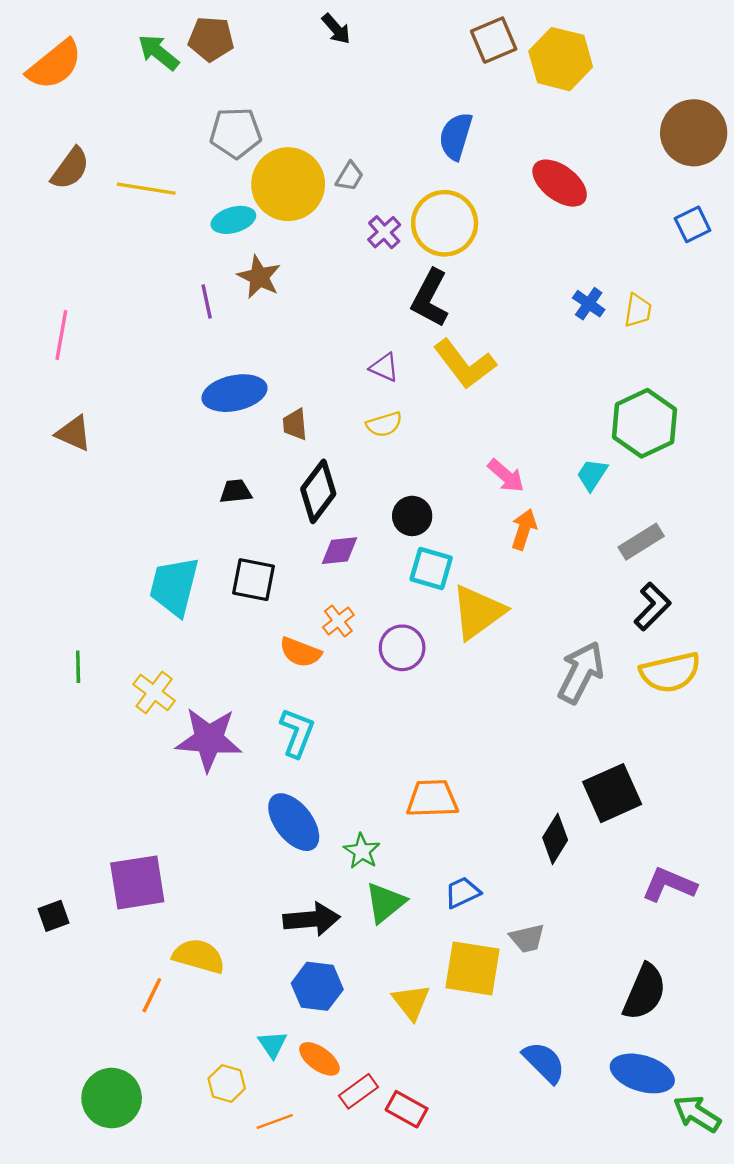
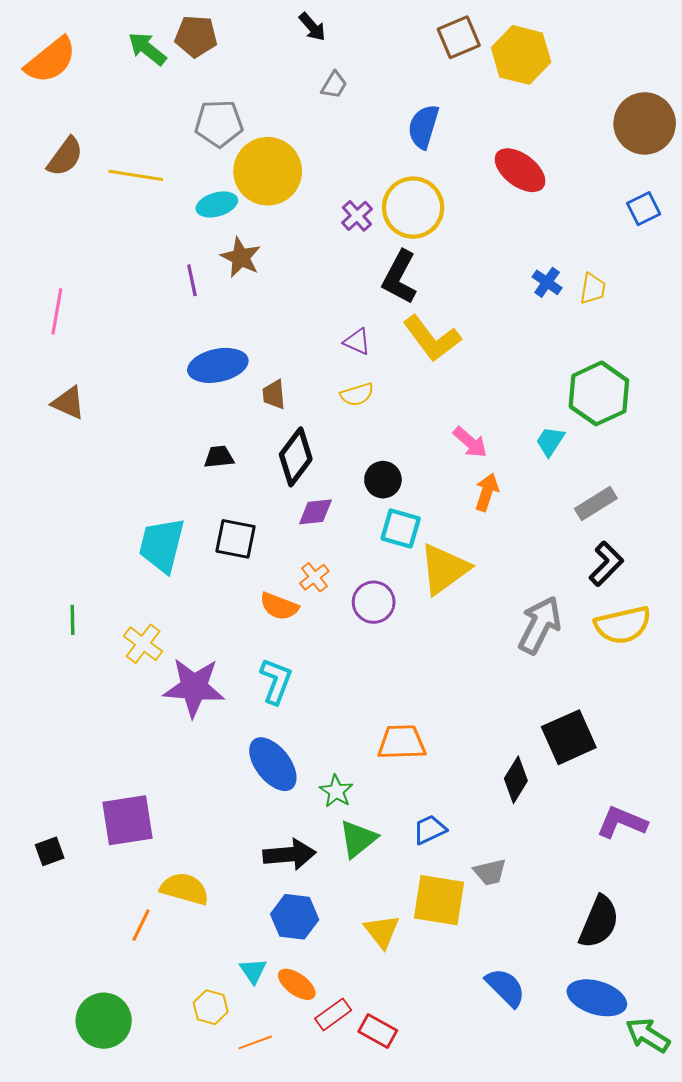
gray trapezoid: (350, 176) -> (334, 85), moved

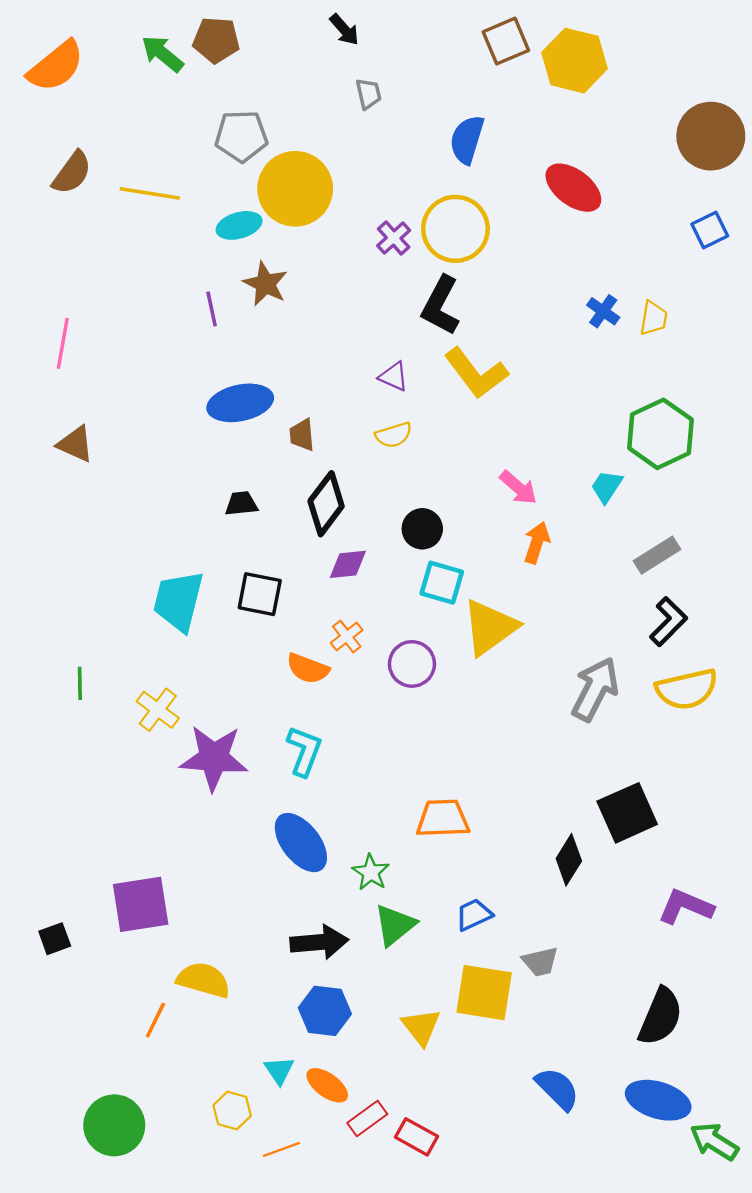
gray trapezoid: (334, 85) -> (368, 94), turned -44

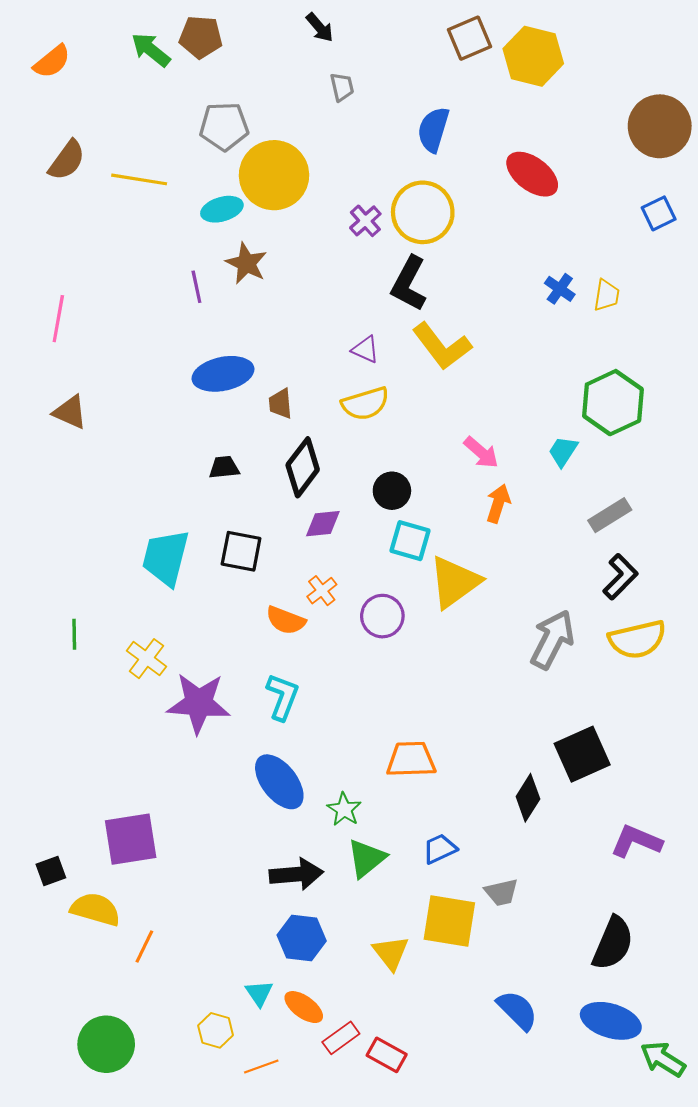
orange semicircle: (56, 66) -> (52, 62), size x0.7
yellow semicircle: (394, 435) -> (365, 404), size x1.4
yellow semicircle: (204, 980) -> (96, 909), moved

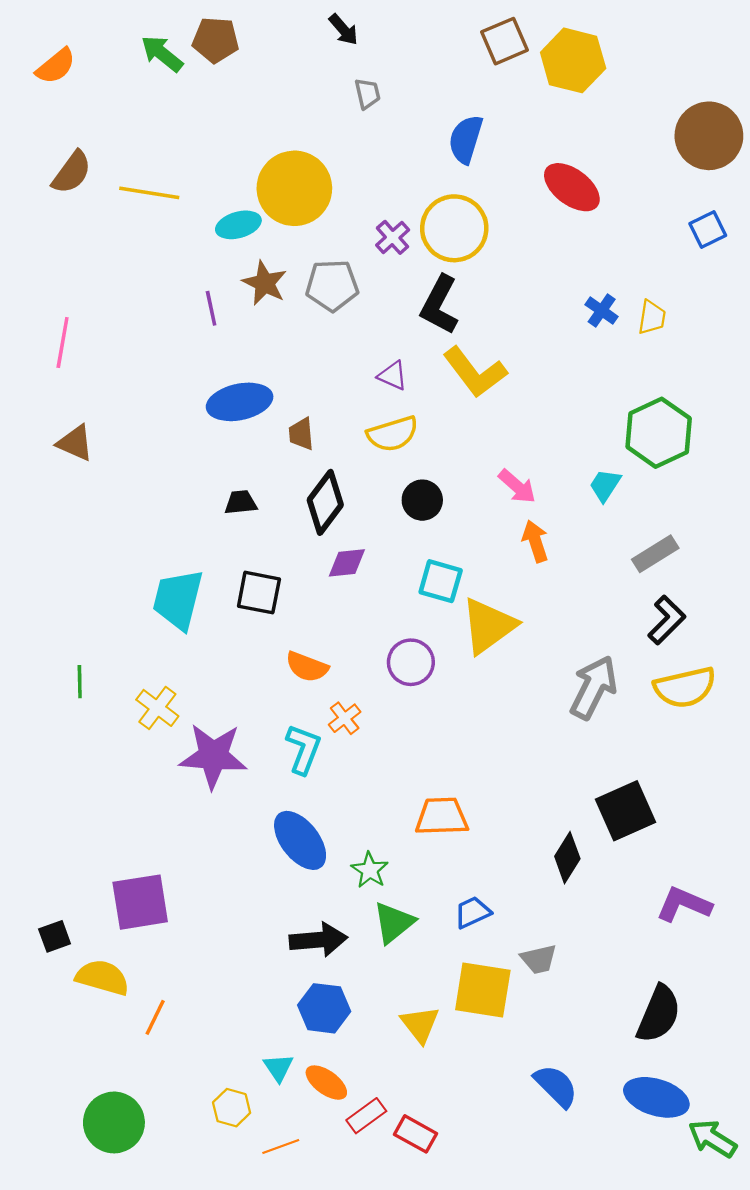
gray pentagon: (224, 126) -> (332, 285), moved
black circle: (392, 491) -> (422, 500), moved
orange arrow: (498, 503) -> (535, 541), turned -36
orange cross: (322, 591) -> (345, 718), moved

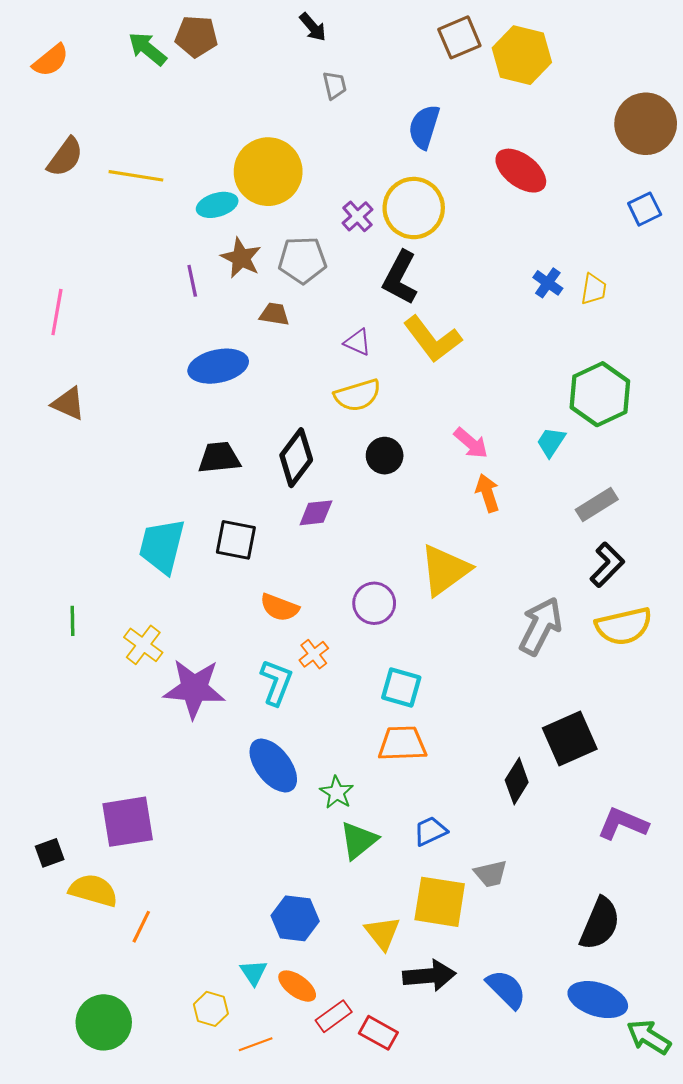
brown trapezoid: (301, 434) -> (274, 314), moved, turned 104
black trapezoid: (241, 502) -> (219, 458), size x1.4
cyan square: (441, 581) -> (401, 688), moved
black arrow: (318, 940) -> (429, 976), moved

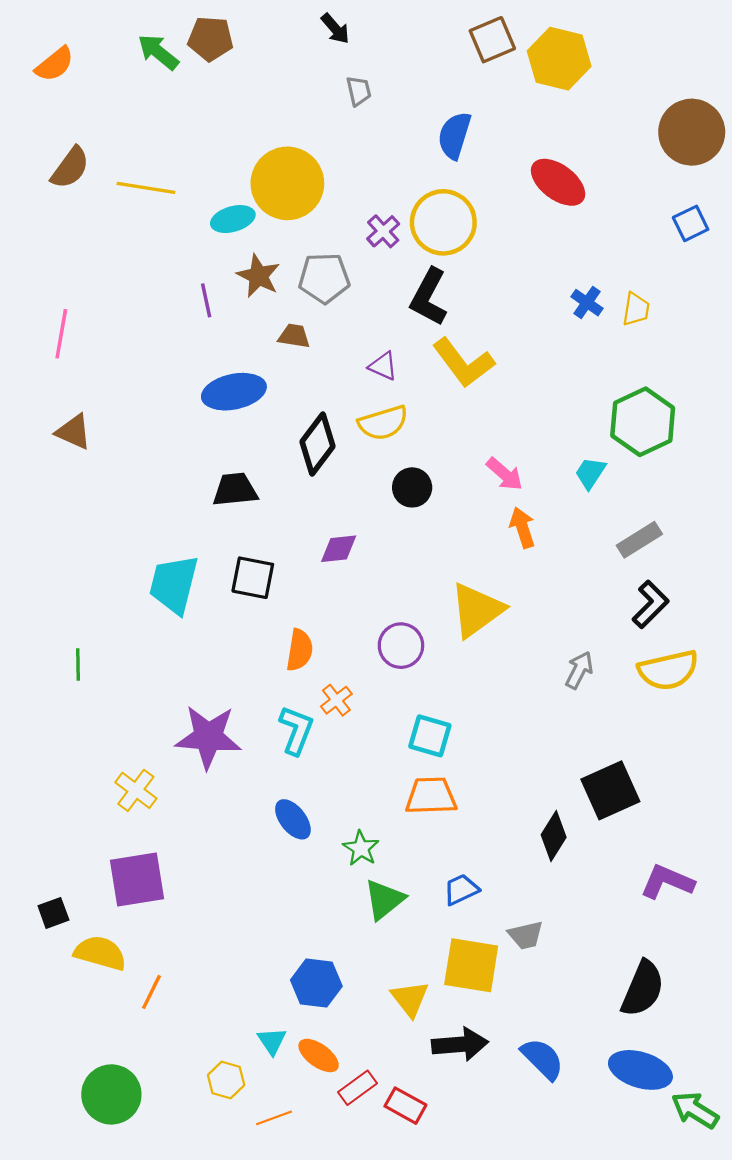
black diamond: (296, 458) -> (317, 444), moved
orange semicircle: (280, 607) -> (300, 650), turned -102
gray arrow: (541, 626) -> (579, 670), size x0.6
yellow cross: (143, 645) -> (136, 790), moved
blue ellipse: (273, 766) -> (293, 819), size x0.7

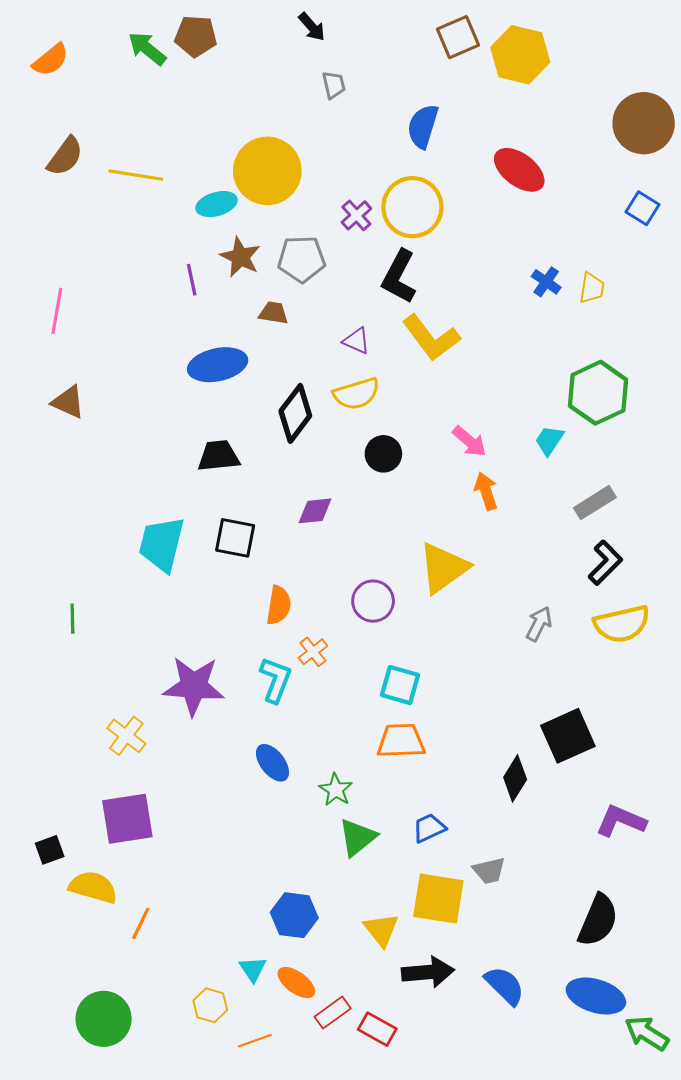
blue square: (691, 223) -> (643, 208), turned -32

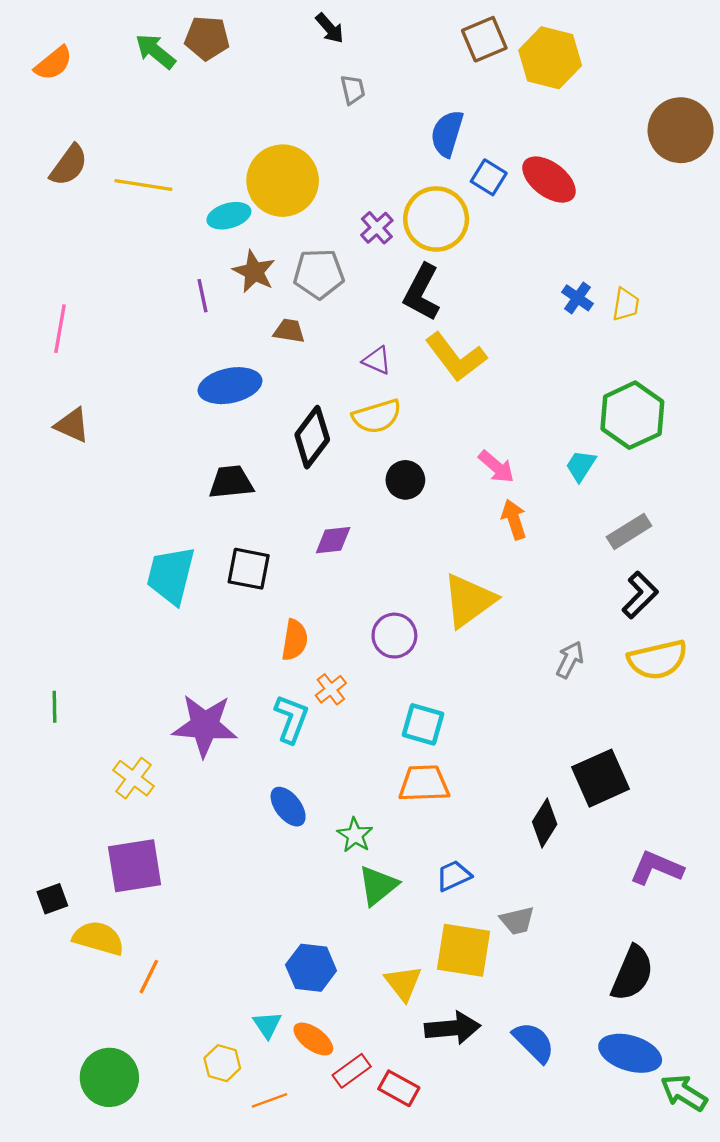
blue square: (643, 208) -> (489, 177), moved
green line: (72, 619) -> (55, 707), moved

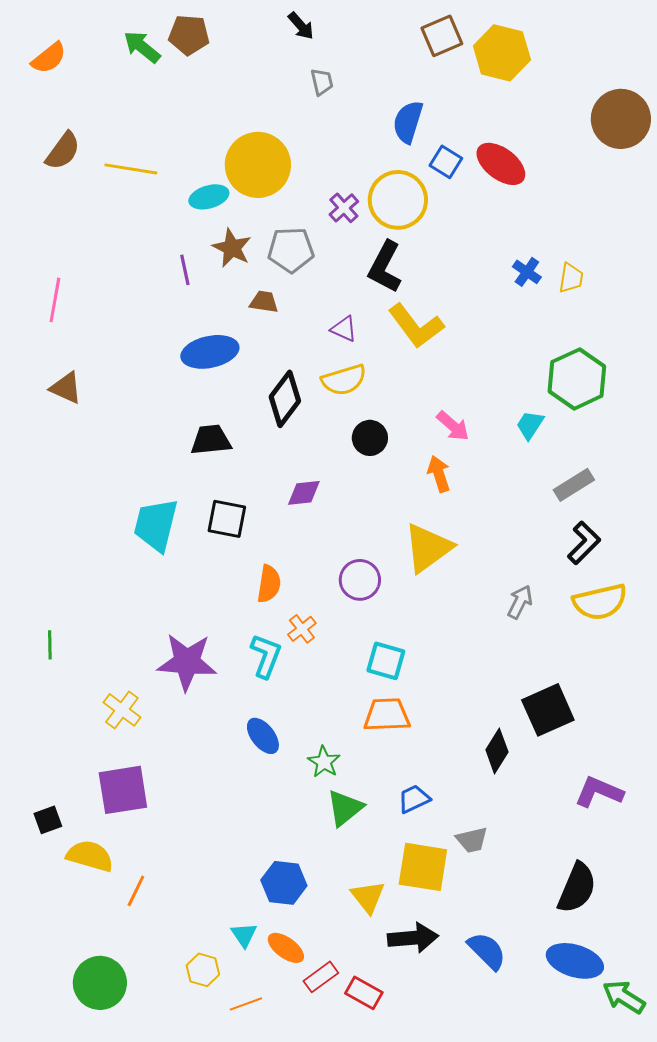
orange arrow: (514, 519) -> (439, 474), moved

